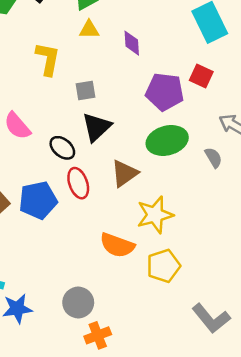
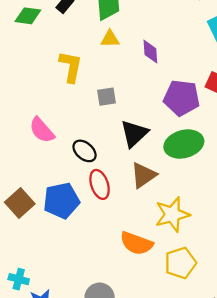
black triangle: (96, 127) -> (134, 134), moved

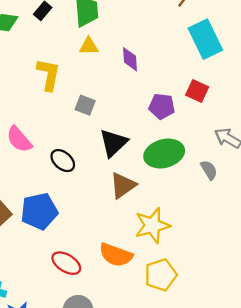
gray square: (106, 97) -> (85, 105), turned 30
purple pentagon: (182, 98) -> (162, 106), size x0.7
red ellipse: (100, 184) -> (66, 263), moved, turned -40

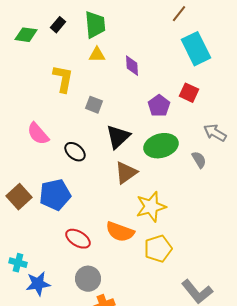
purple pentagon: (162, 106) -> (159, 106), turned 30

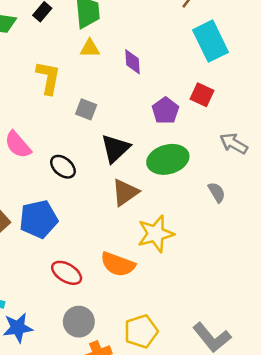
gray semicircle: (199, 160) -> (217, 192), moved
yellow pentagon: (158, 249) -> (141, 331), moved

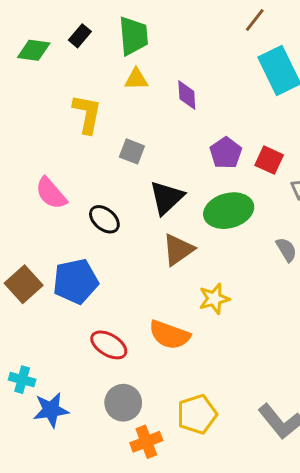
red square: (202, 95) -> (269, 160), moved
yellow star: (156, 234) -> (214, 299), size x0.7

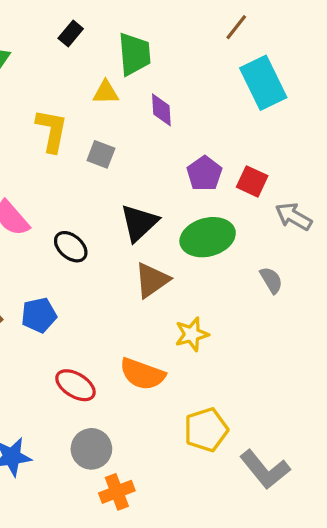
black rectangle: (80, 36) -> (71, 33), moved
green trapezoid: (133, 36) -> (134, 54), moved
gray square: (132, 151) -> (101, 154), moved
blue pentagon: (76, 281) -> (39, 315), size x0.7
yellow pentagon: (197, 414) -> (206, 430), moved

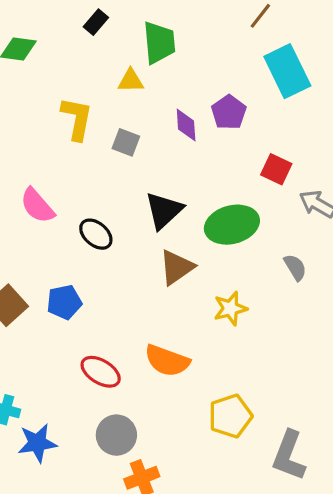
purple diamond: (161, 110) -> (186, 125), moved
purple pentagon: (204, 173) -> (229, 112), moved
yellow star: (192, 334) -> (230, 308), moved
gray L-shape: (265, 470) -> (289, 456), turned 60

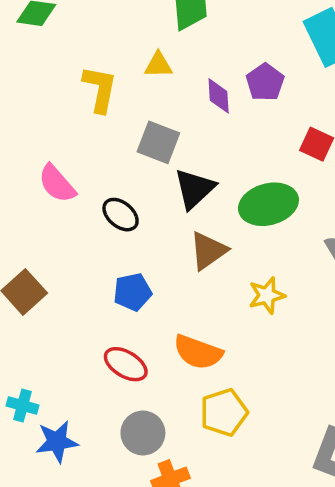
yellow triangle: (131, 81) -> (158, 65), moved
gray square: (126, 142) -> (158, 142), moved, size x1.4
blue pentagon: (64, 302) -> (133, 292), moved
yellow pentagon: (230, 416) -> (224, 412), moved

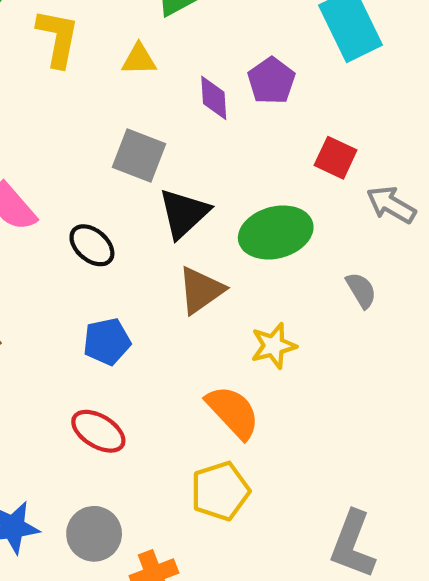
yellow L-shape: (100, 89) -> (58, 38), moved
orange semicircle: (198, 352) -> (233, 412), moved, turned -153
gray circle: (143, 433) -> (94, 534), moved

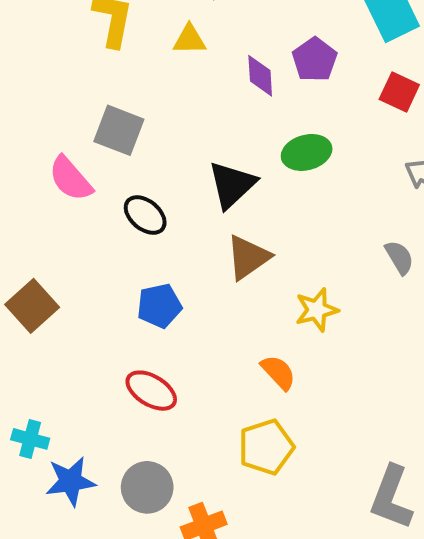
gray square: (139, 156) -> (119, 130), moved
red square: (336, 158) -> (399, 92), moved
green ellipse: (276, 232) -> (307, 152), moved, size x0.7
orange semicircle: (233, 412) -> (278, 372), size x0.7

